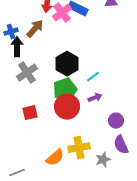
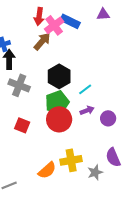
brown arrow: (35, 29) -> (42, 41), moved
gray cross: (27, 73) -> (19, 85), turned -35
red square: (30, 113) -> (22, 125), turned 35
purple circle: (116, 121) -> (108, 118), moved

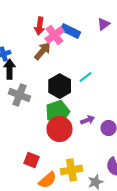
purple triangle: (103, 14) -> (104, 24), turned -32
cyan line: (85, 89) -> (86, 77), moved
red square: (22, 125) -> (32, 160), moved

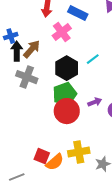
pink cross: (55, 35) -> (62, 32), moved
brown arrow: (43, 51) -> (32, 49), moved
red square: (32, 160) -> (42, 156), moved

